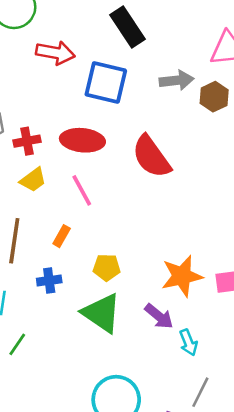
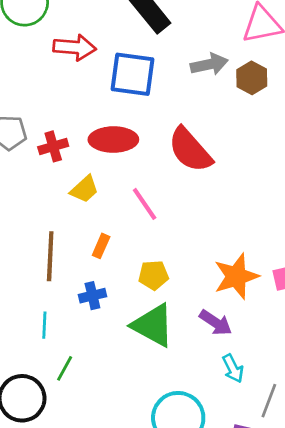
yellow trapezoid: (33, 180) -> (84, 189), moved
pink line: (82, 190) -> (145, 204), moved
cyan arrow: (188, 343) -> (233, 368), moved

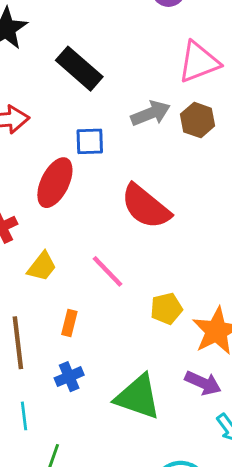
blue square: (133, 74) -> (90, 141), moved, size x0.6
red ellipse: (113, 140) -> (55, 183), moved, turned -54
yellow pentagon: (153, 275) -> (166, 309), moved

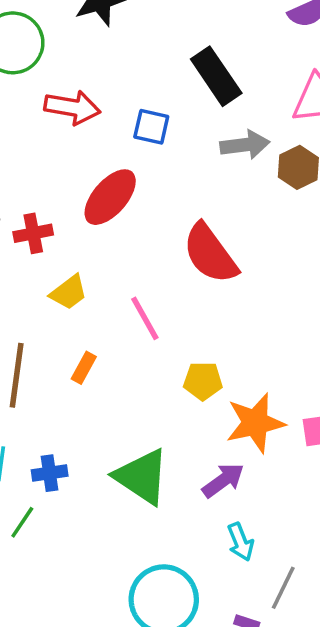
black rectangle: (79, 69) -> (216, 76), moved
blue square: (90, 141) -> (151, 127), moved
blue cross: (69, 377) -> (50, 473), moved
purple arrow: (203, 383) -> (223, 480), turned -75

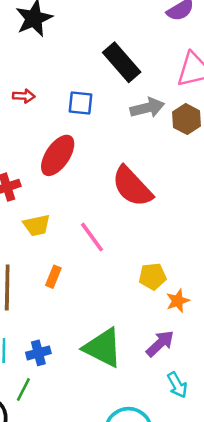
red arrow: (72, 107) -> (24, 96), size x0.6
yellow trapezoid: (69, 292) -> (37, 225), turned 32
yellow pentagon: (203, 381) -> (153, 276), moved
orange star: (255, 423) -> (178, 301), size x0.6

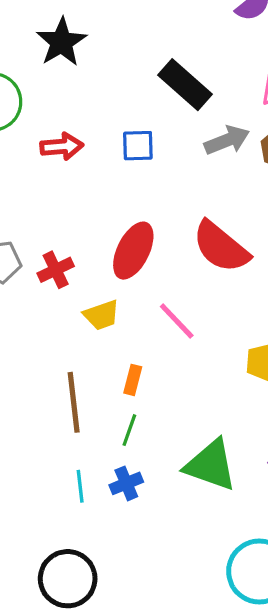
red arrow: (24, 96) -> (62, 146), size x1.4
red ellipse: (58, 155) -> (133, 251), moved
green line: (23, 390) -> (129, 430), moved

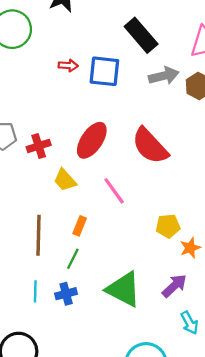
red arrow: (62, 146) -> (68, 66), moved, size x0.7
blue square: (138, 146) -> (104, 71), size x1.4
yellow trapezoid: (101, 315) -> (65, 180), turned 60

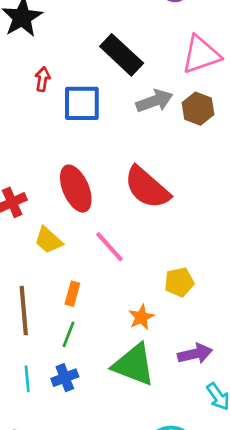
red arrow: (68, 66) -> (43, 79), moved, turned -78
red ellipse: (92, 140) -> (76, 189), turned -51
orange star: (190, 248) -> (141, 317), moved
purple arrow: (174, 286) -> (195, 354), turned 36

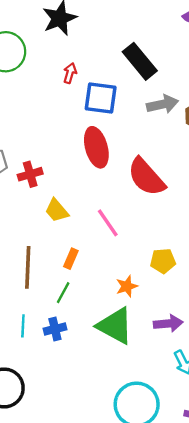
red ellipse: (76, 189) -> (96, 147), moved

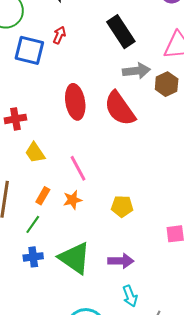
blue square: (101, 98) -> (29, 50), moved
red semicircle: (146, 177) -> (120, 109), moved
orange star: (127, 286) -> (73, 200), moved
blue cross: (55, 329) -> (33, 257), moved

